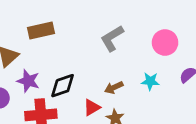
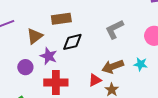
black diamond: (63, 86) -> (72, 42), moved
brown arrow: (114, 88) -> (113, 67), size x1.5

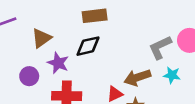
brown rectangle: (61, 19) -> (95, 16), moved
gray L-shape: (114, 29) -> (160, 47), moved

